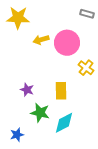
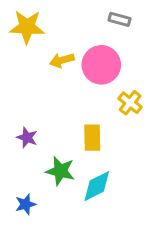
gray rectangle: (87, 14) -> (119, 19), moved
purple star: (27, 90) -> (27, 138), moved

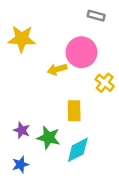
yellow star: (27, 27) -> (22, 39), moved
yellow arrow: (62, 60) -> (57, 69), moved
purple star: (27, 138) -> (22, 130), moved

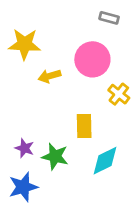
yellow arrow: (57, 69) -> (49, 76), moved
cyan diamond: (78, 150) -> (105, 161), moved
blue star: (20, 164) -> (23, 187), size x1.5

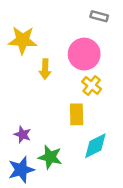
yellow arrow: (49, 76) -> (45, 69), turned -72
yellow cross: (119, 94) -> (92, 85), moved
green star: (55, 156) -> (50, 157), moved

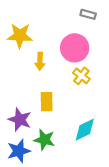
yellow rectangle: (77, 114) -> (47, 102), moved
purple star: (23, 134) -> (20, 120), size x1.5

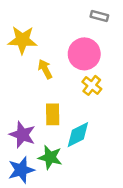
yellow arrow: (40, 61) -> (45, 69), turned 150
cyan diamond: (85, 130) -> (78, 135), moved

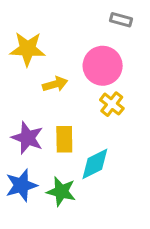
yellow arrow: (45, 69) -> (55, 84), turned 102
purple star: (22, 135) -> (27, 138), moved
blue star: (21, 170) -> (21, 185), moved

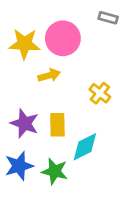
pink circle: (103, 66) -> (63, 38), moved

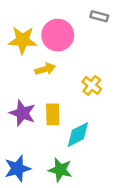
blue star: (19, 166) -> (17, 169), moved
green star: (55, 171) -> (60, 170), moved

